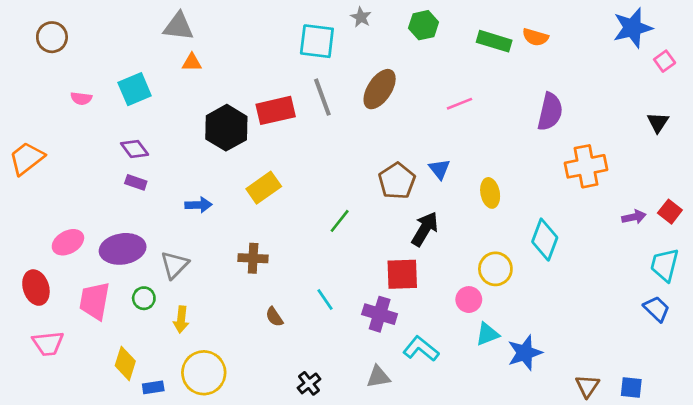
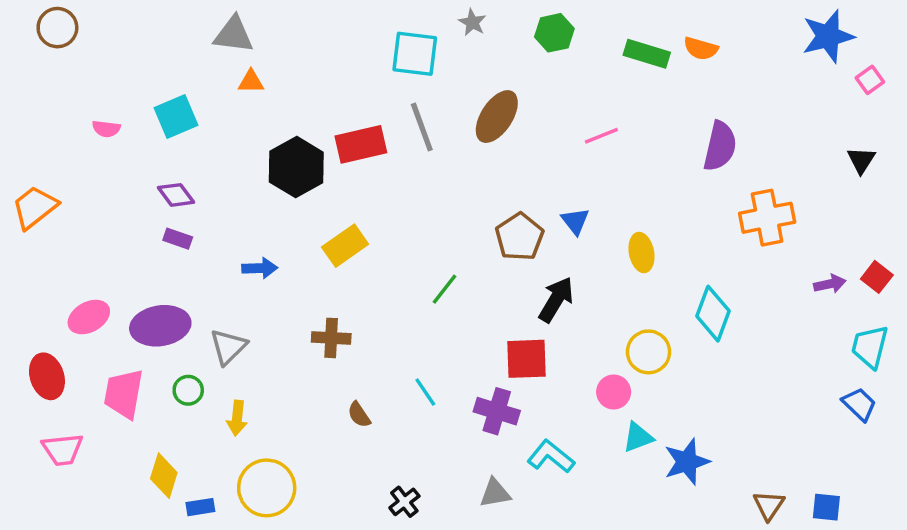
brown circle: (52, 37) -> (57, 28), moved

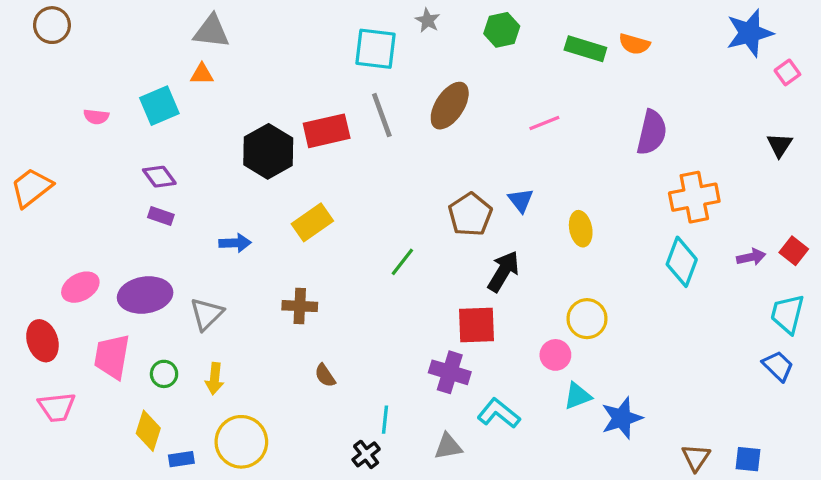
orange triangle: (251, 82) -> (202, 74), moved
cyan diamond: (713, 314) -> (682, 262), moved
green circle: (188, 390) -> (164, 374), moved
cyan line: (425, 392) -> (385, 420), moved, turned 40

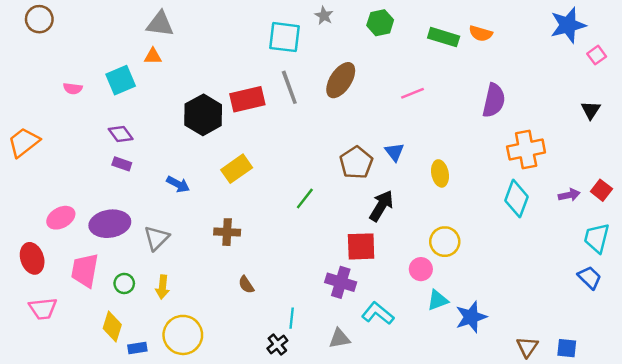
blue arrow: (235, 243) -> (178, 184), turned 30

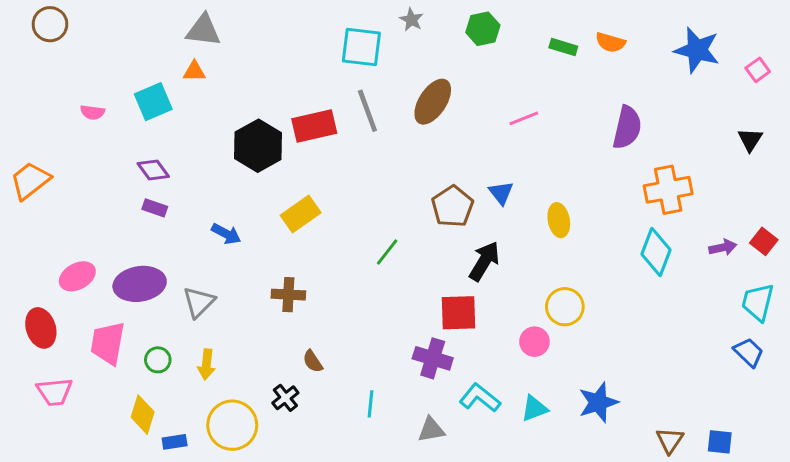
blue star: (568, 25) -> (697, 50), moved, turned 30
green rectangle: (444, 37) -> (563, 47), size x0.7
cyan triangle: (438, 300) -> (534, 408), moved
black cross: (277, 344) -> (285, 398), moved

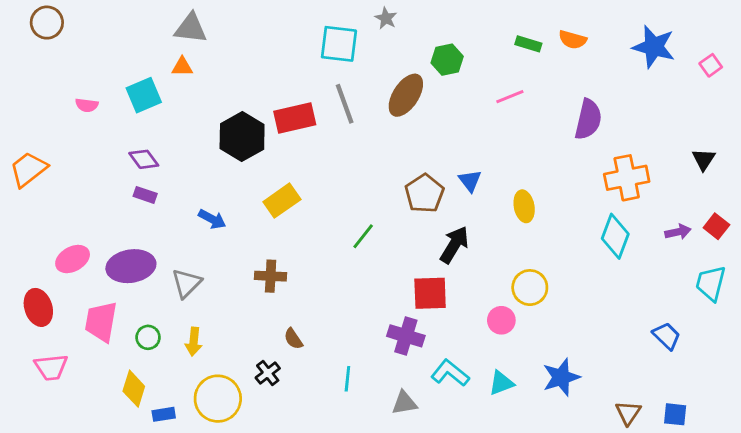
green hexagon: (483, 29) -> (447, 60), moved
pink line: (524, 118) -> (510, 97), moved
black triangle: (750, 140) -> (704, 159), moved
blue trapezoid: (749, 352) -> (667, 336), moved

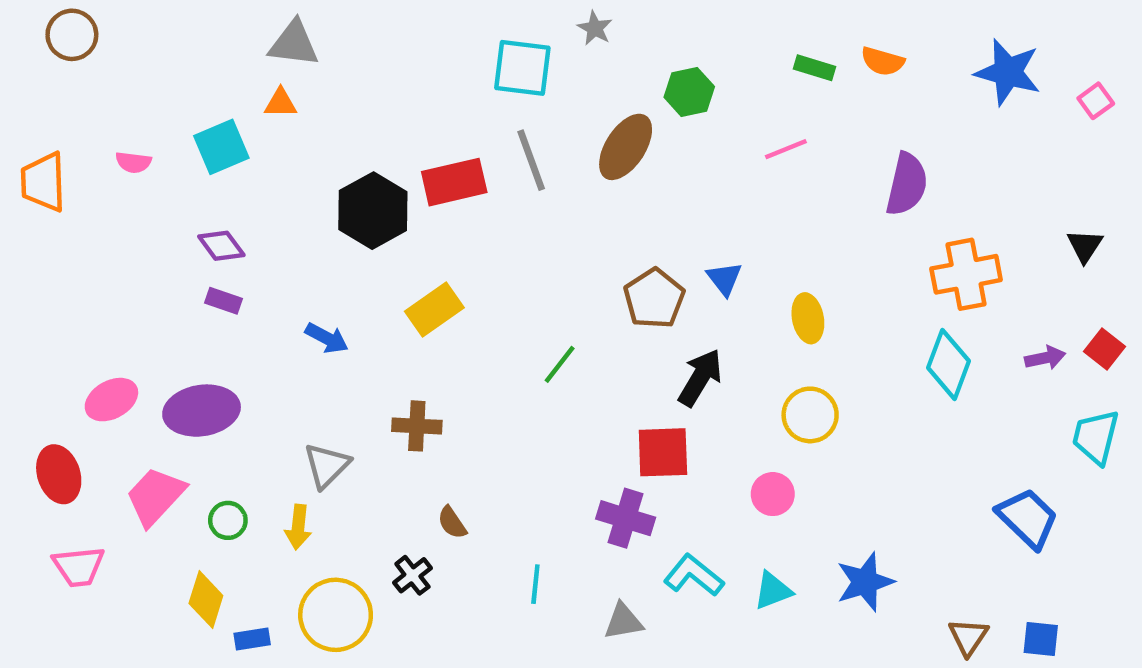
orange trapezoid: (28, 169) -> (43, 182), moved, turned -54
gray triangle: (186, 283) -> (327, 465), moved
yellow circle: (530, 288) -> (810, 415), moved
pink trapezoid: (101, 322) -> (155, 496), turned 33
blue trapezoid: (667, 336) -> (1028, 518), size x1.4

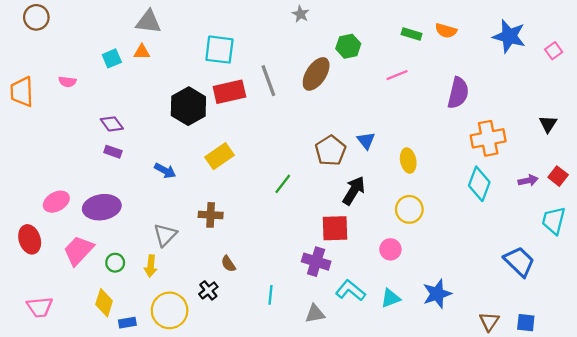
cyan square: (522, 68) -> (219, 50), moved
cyan square: (221, 147) -> (112, 58), moved, size x0.7
pink trapezoid: (78, 567) -> (40, 307), moved

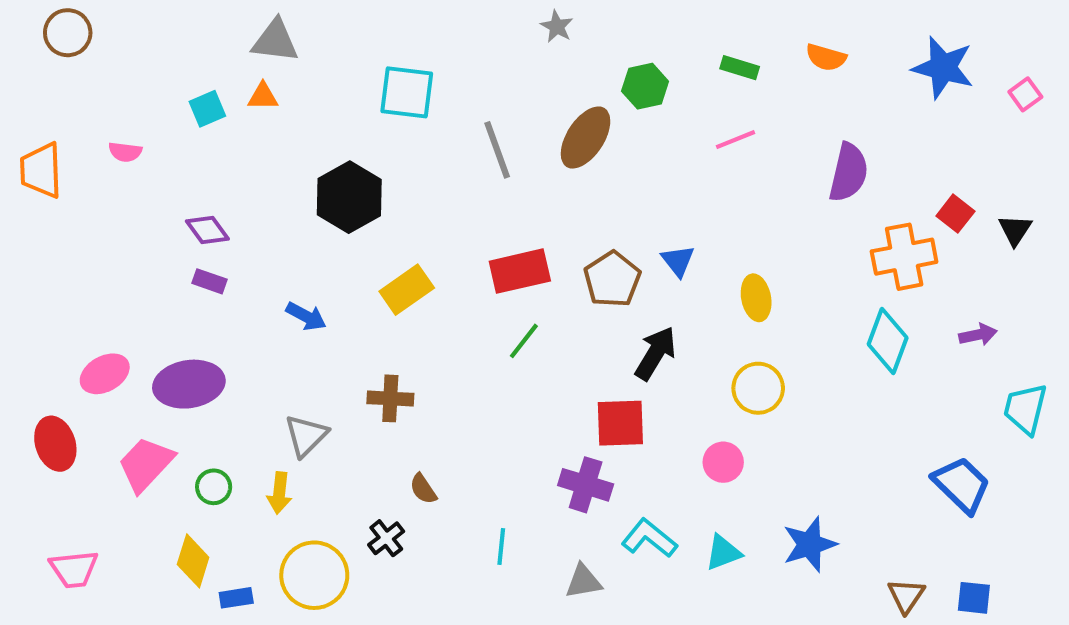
green rectangle: (412, 34) -> (740, 68), moved
red rectangle: (229, 92) -> (520, 271), moved
red square: (558, 176) -> (955, 214), moved

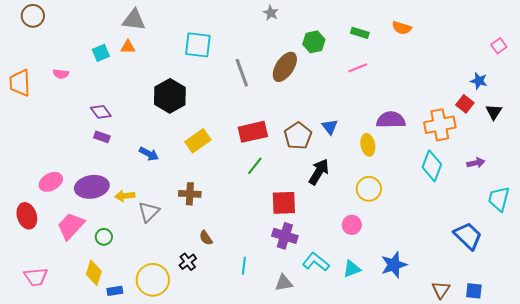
blue star: (943, 68) -> (479, 81), moved, size x0.6
purple semicircle: (849, 172) -> (391, 120), moved, turned -104
red square: (620, 423) -> (284, 203), moved
yellow arrow: (279, 493) -> (125, 196), moved, turned 78

